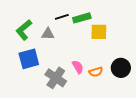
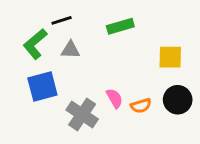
black line: (62, 17) -> (62, 20), moved
yellow square: (99, 32) -> (170, 57), moved

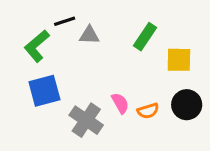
green rectangle: (120, 26) -> (145, 37), moved, turned -40
gray triangle: (70, 50) -> (89, 35), moved

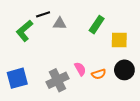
blue square: (44, 91) -> (17, 78), moved
gray cross: (86, 120) -> (57, 80), turned 30

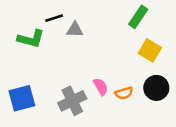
green rectangle: (97, 25) -> (138, 17), moved
green L-shape: (25, 31) -> (31, 39), turned -125
yellow square: (119, 40) -> (150, 50), turned 30

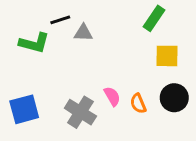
yellow square: (150, 50) -> (167, 56), turned -30
orange semicircle: (124, 93) -> (138, 104), turned 84
gray cross: (72, 101) -> (80, 112), turned -32

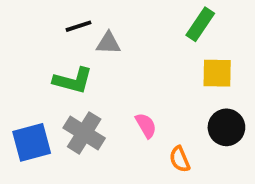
green L-shape: (34, 43) -> (73, 81), moved
orange semicircle: (138, 104) -> (180, 159), moved
gray cross: (80, 112) -> (84, 133), moved

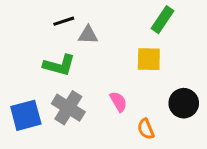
yellow square: (217, 73) -> (149, 59), moved

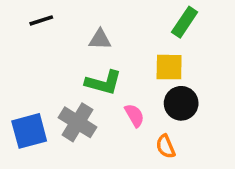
black line: (64, 21) -> (41, 20), moved
green L-shape: (59, 65) -> (103, 83), moved
black circle: (184, 103) -> (181, 103), moved

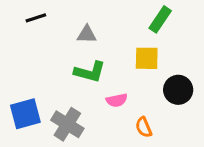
black circle: (181, 103) -> (178, 90), moved
pink semicircle: (134, 115) -> (117, 100), turned 108
gray cross: (78, 122) -> (67, 124), moved

